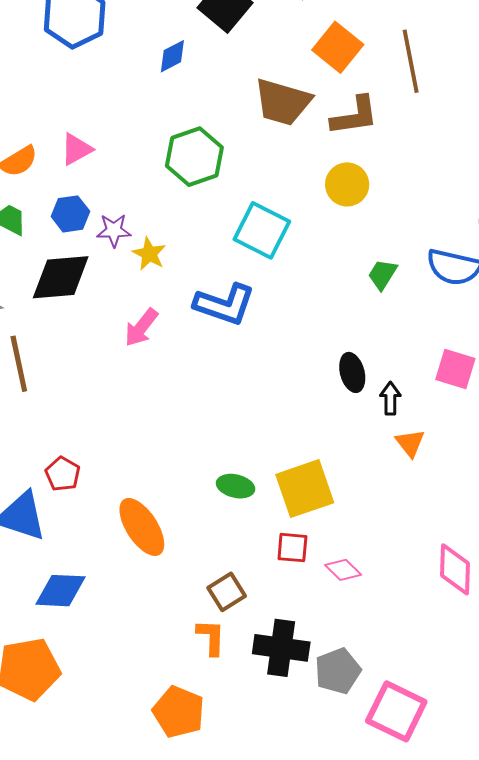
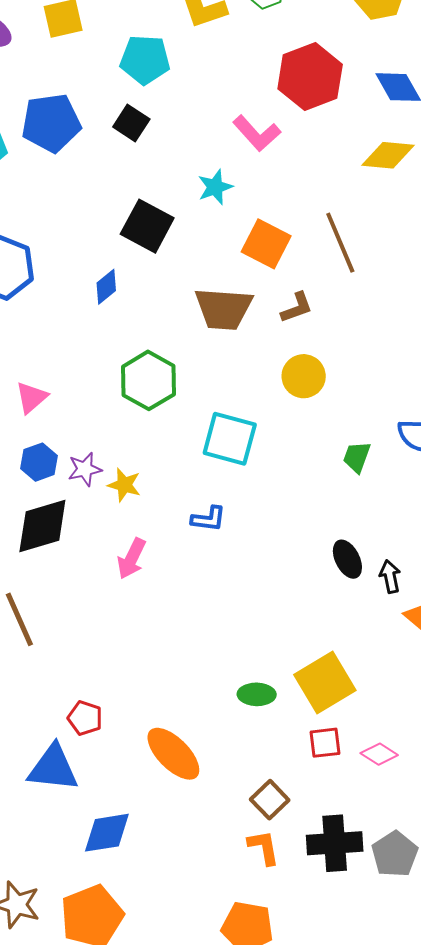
brown L-shape: (355, 116) -> (297, 308), size x0.7
blue L-shape: (225, 304) -> (208, 519), size x0.6

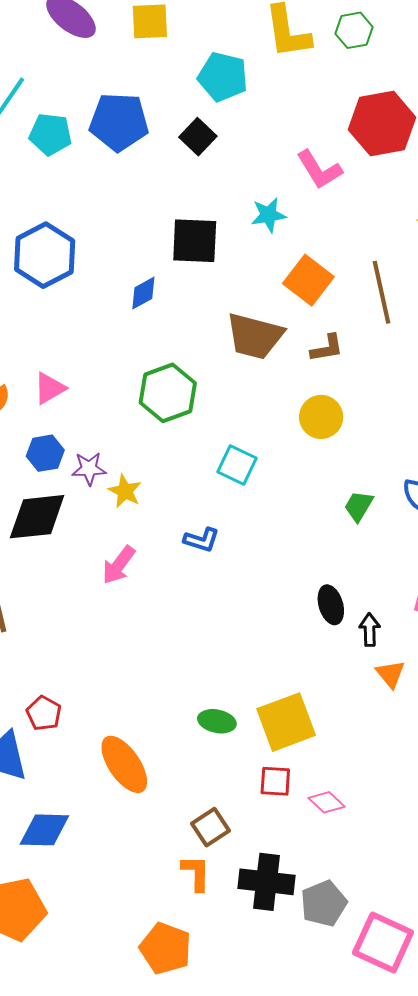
black square: (147, 226) -> (195, 241), turned -36
cyan square: (230, 439) -> (237, 465), size x0.7

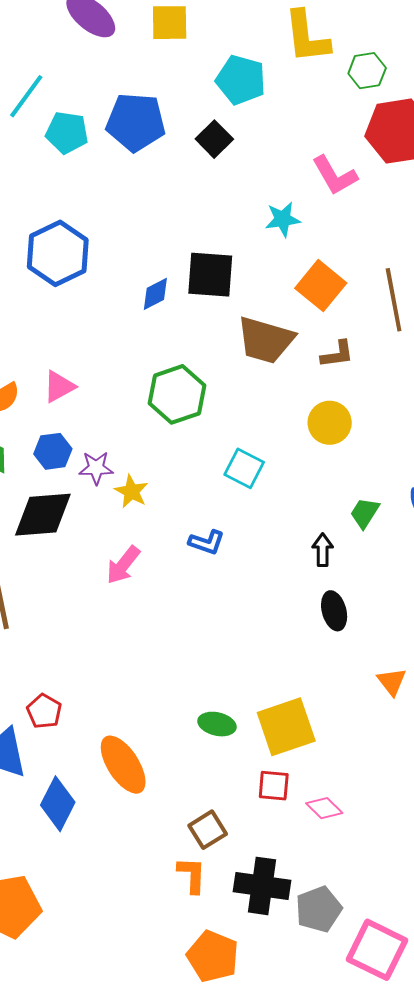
green hexagon: (354, 30) -> (367, 71), moved
black square: (195, 241) -> (210, 275), moved
black arrow: (370, 630) -> (323, 550), moved
blue diamond: (44, 830) -> (58, 804), moved, turned -66
orange pentagon: (166, 948) -> (213, 956), moved

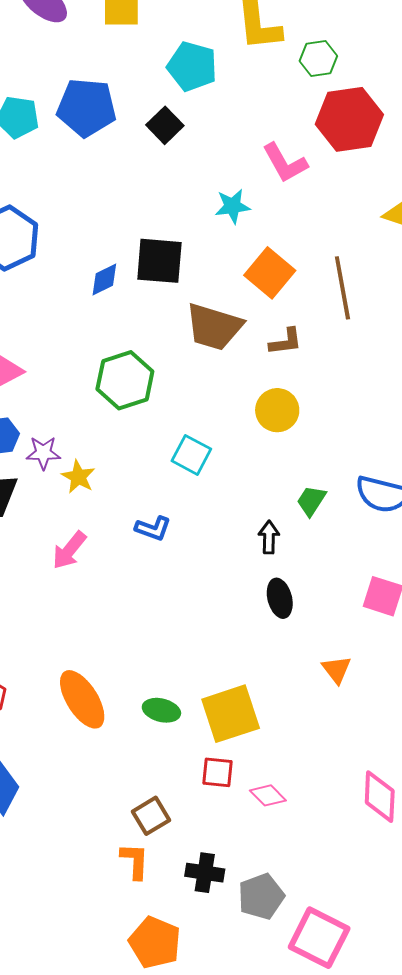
orange ellipse: (123, 765) -> (82, 699), moved
black cross: (262, 886) -> (205, 873), size x0.7

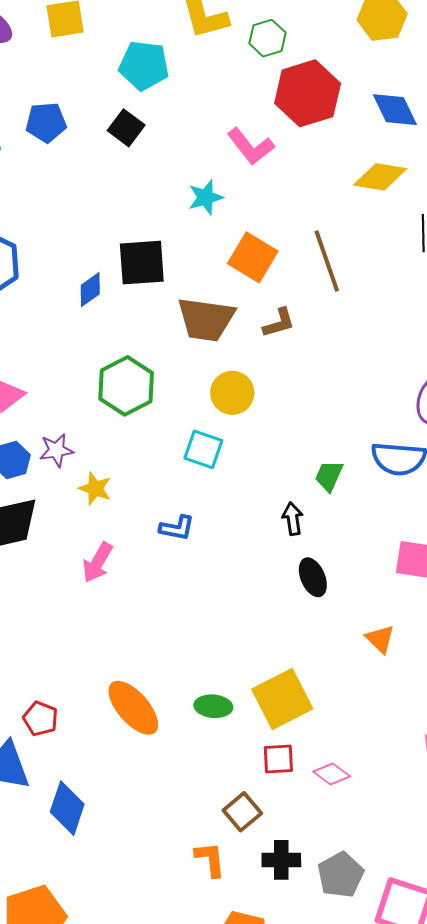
blue pentagon: (87, 107) -> (46, 122), size x0.7
yellow circle: (277, 410) -> (232, 393), moved
purple star: (43, 453) -> (56, 450), moved
brown square: (151, 816) -> (242, 812), moved

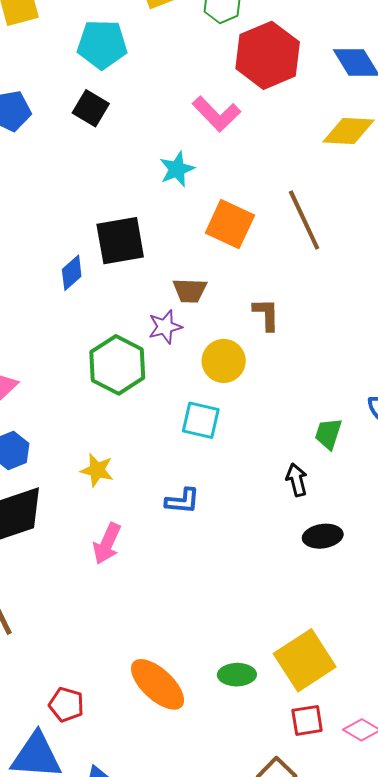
brown trapezoid: (206, 319) -> (190, 291), size x0.6
brown L-shape: (279, 323) -> (266, 314), moved, turned -69
purple star: (56, 450) -> (165, 327), moved
black ellipse: (313, 577) -> (323, 536), turned -69

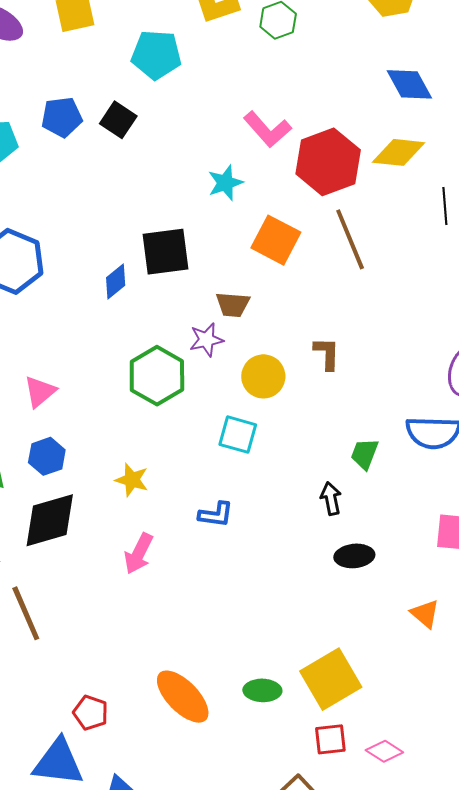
red hexagon: (268, 55) -> (328, 162), moved
black square: (91, 108) -> (118, 120), moved
brown L-shape: (266, 314) -> (327, 353), moved

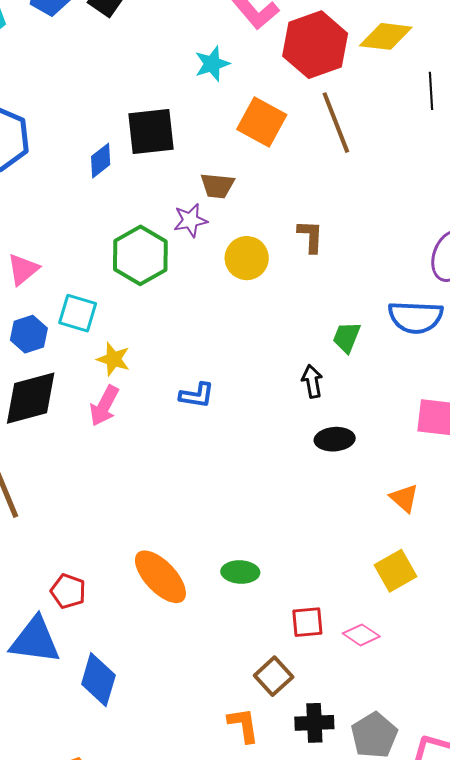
cyan square: (238, 435) -> (78, 313), moved
pink arrow: (139, 554) -> (104, 406), moved
yellow square: (331, 679) -> (396, 571), moved, size x0.7

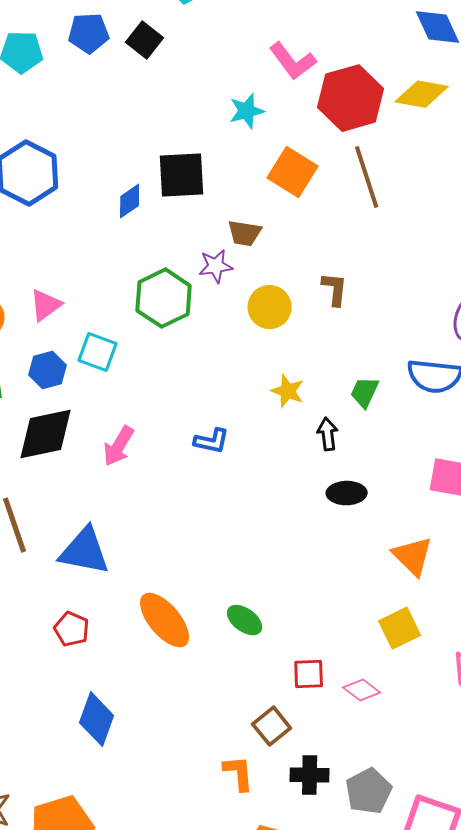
yellow star: (113, 359) -> (288, 391), moved
orange triangle: (404, 498) -> (413, 556), size x1.4
green ellipse: (240, 572) -> (245, 620), turned 30
blue triangle: (35, 640) -> (85, 551), moved

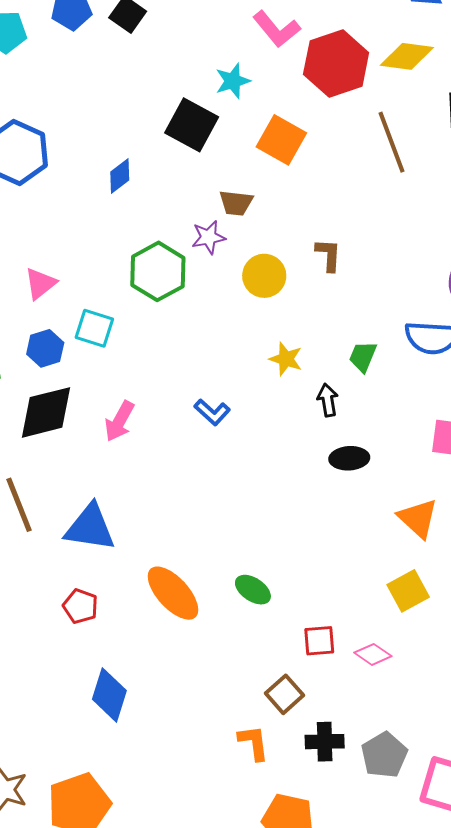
black square: (182, 175) -> (192, 125), moved, turned 34
brown line: (367, 177) -> (392, 142), moved
blue L-shape: (212, 441) -> (212, 412), turned 33

